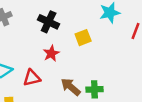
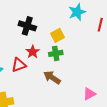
red triangle: (32, 78) -> (19, 65), moved
green cross: (94, 89) -> (56, 53), moved

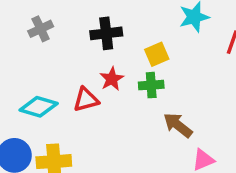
black cross: (27, 26) -> (106, 33), turned -30
brown arrow: (52, 77) -> (178, 125), moved

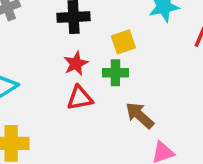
red triangle: (86, 100) -> (80, 98), moved

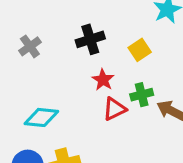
green cross: (115, 73) -> (142, 95), moved

